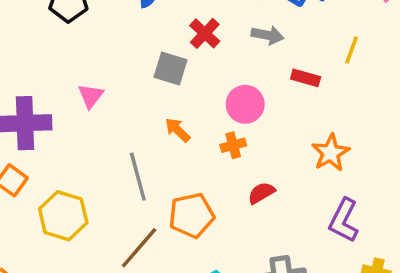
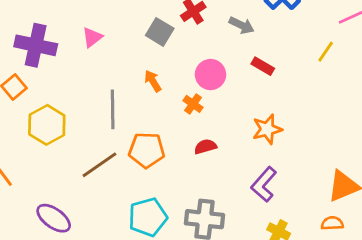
yellow line: (352, 50) -> (326, 52), moved
orange cross: (233, 145) -> (193, 104), turned 36

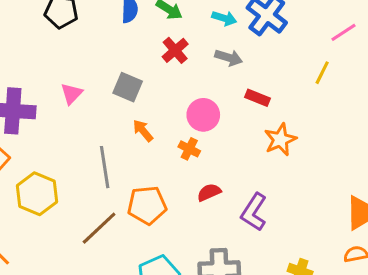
gray square: (160, 32) -> (128, 87), moved
orange star: (267, 129) -> (280, 140), moved
purple L-shape: (264, 184) -> (254, 212), moved

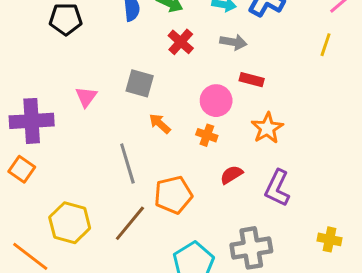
red rectangle: (257, 98) -> (252, 80), moved
orange star: (280, 140) -> (267, 128), moved
yellow hexagon: (37, 194) -> (70, 223), moved

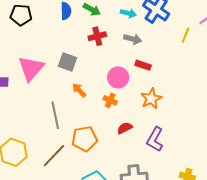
red cross: (181, 42) -> (97, 36), turned 30
yellow line: (325, 45) -> (186, 35), moved
pink triangle: (86, 97) -> (31, 68), size x1.8

